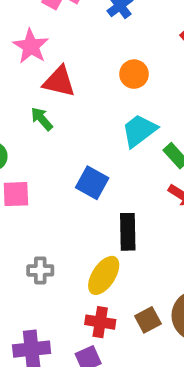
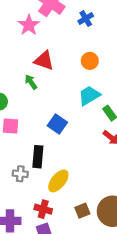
pink star: (31, 46) -> (29, 25), moved
black rectangle: (128, 232) -> (38, 157), moved
red cross: (100, 322) -> (43, 209), moved

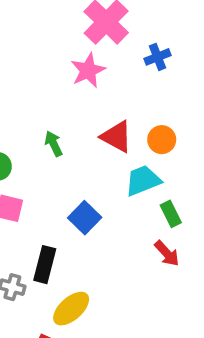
pink star: (29, 25) -> (88, 70), moved
red triangle: (44, 61) -> (117, 137), moved
orange circle: (90, 61) -> (162, 140), moved

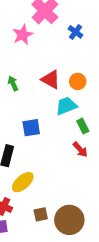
blue cross: (158, 57) -> (76, 32), turned -32
pink star: (88, 70) -> (23, 35), moved
blue square: (85, 218) -> (31, 128), turned 36

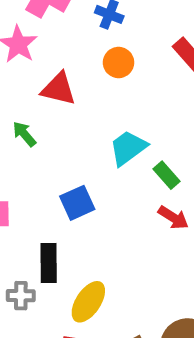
red triangle: (51, 79) -> (59, 89), moved
orange circle: (78, 81) -> (119, 63), moved

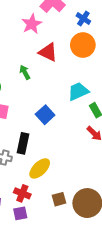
orange circle: (119, 63) -> (83, 45), size x1.5
blue square: (77, 203) -> (45, 115), turned -30

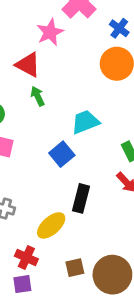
red triangle: (48, 52) -> (28, 65), moved
cyan trapezoid: (78, 91) -> (85, 122), moved
black rectangle: (23, 143) -> (81, 198), moved

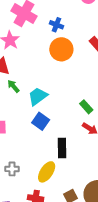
cyan trapezoid: (85, 122) -> (38, 96), moved

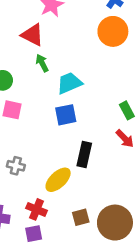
blue square: (41, 121) -> (66, 115), turned 30

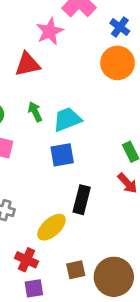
red triangle: (33, 35) -> (27, 64), turned -40
green arrow: (42, 63) -> (35, 112), moved
purple square: (34, 234) -> (34, 288), moved

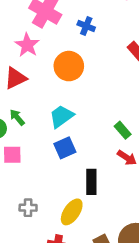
orange circle: (117, 63) -> (69, 66), moved
green arrow: (35, 112) -> (17, 117), moved

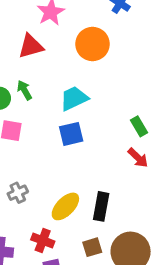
black rectangle: (91, 182) -> (101, 206), moved
gray cross: (28, 208) -> (18, 193), turned -36

